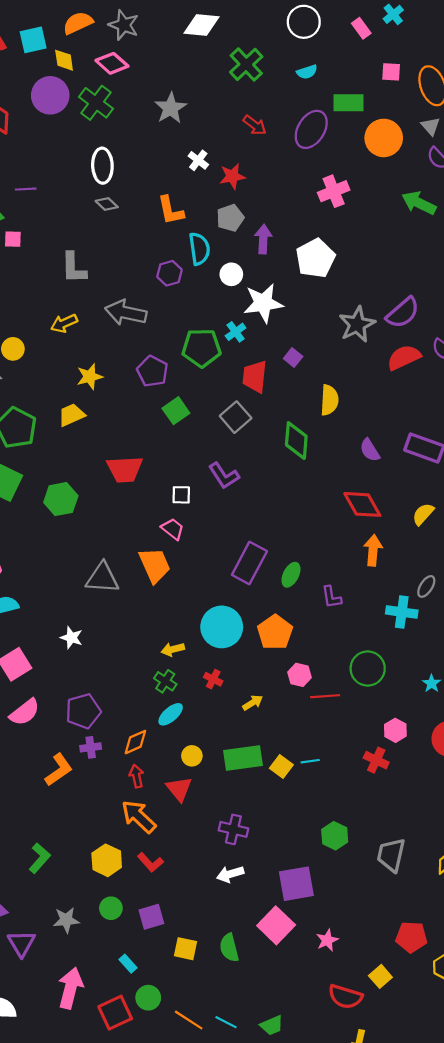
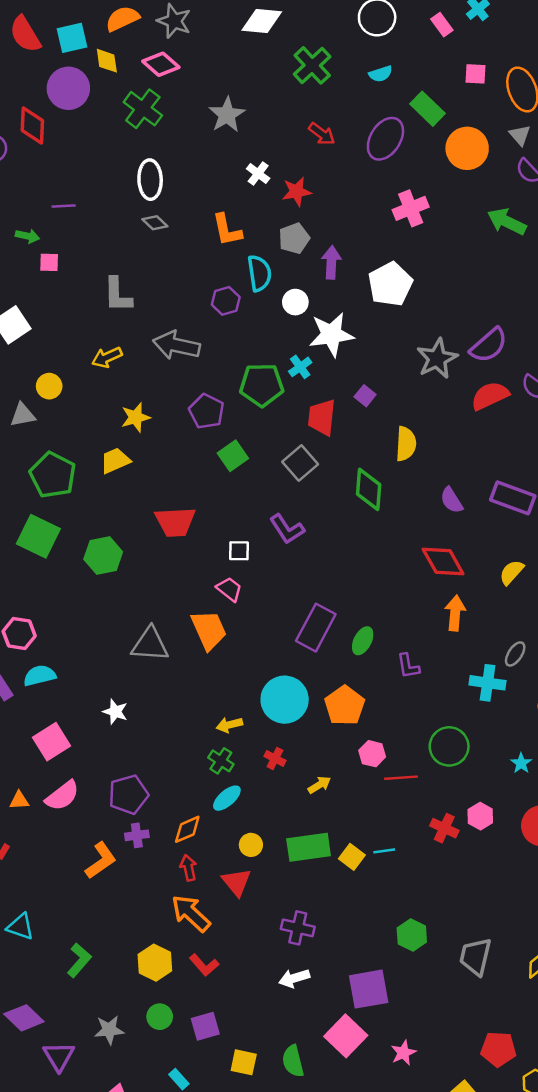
purple circle: (50, 95) -> (68, 88), moved
green rectangle: (349, 103) -> (427, 109), turned 44
red cross: (376, 760) -> (444, 828), moved

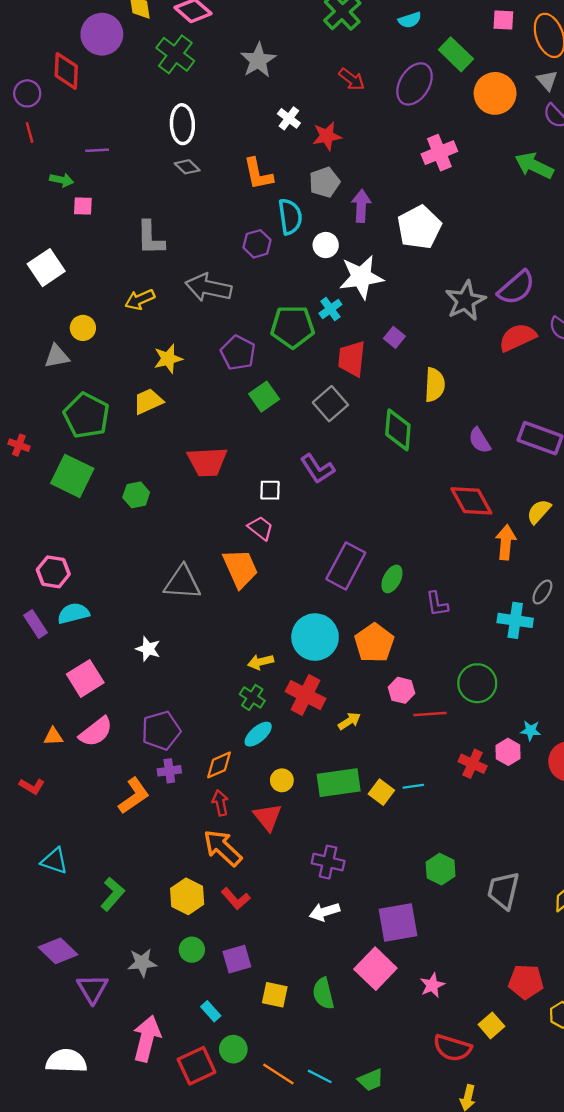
green hexagon: (103, 555) -> (136, 495), size x0.7
orange arrow: (455, 613) -> (506, 542), moved
red cross: (275, 758) -> (306, 695), size x1.8
cyan star: (521, 763) -> (531, 731), moved, turned -30

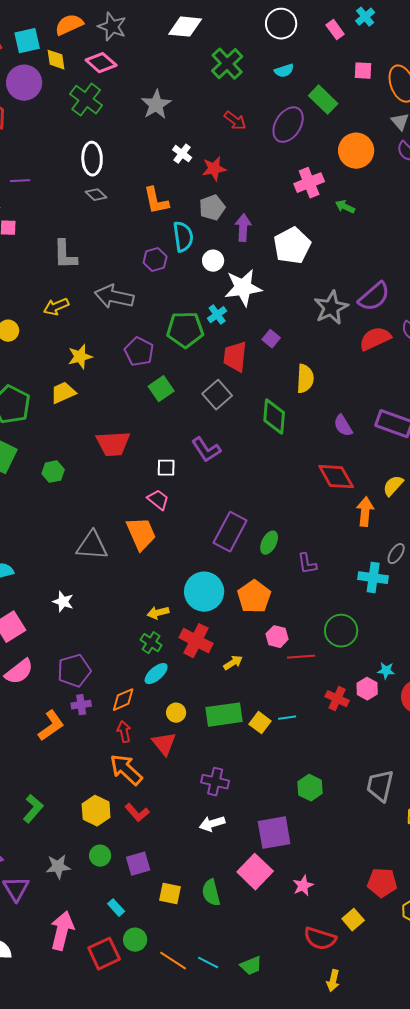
orange circle: (495, 93) -> (356, 151), moved
green arrow: (534, 166) -> (345, 207), moved, size x0.6
gray trapezoid: (503, 890) -> (380, 786), moved

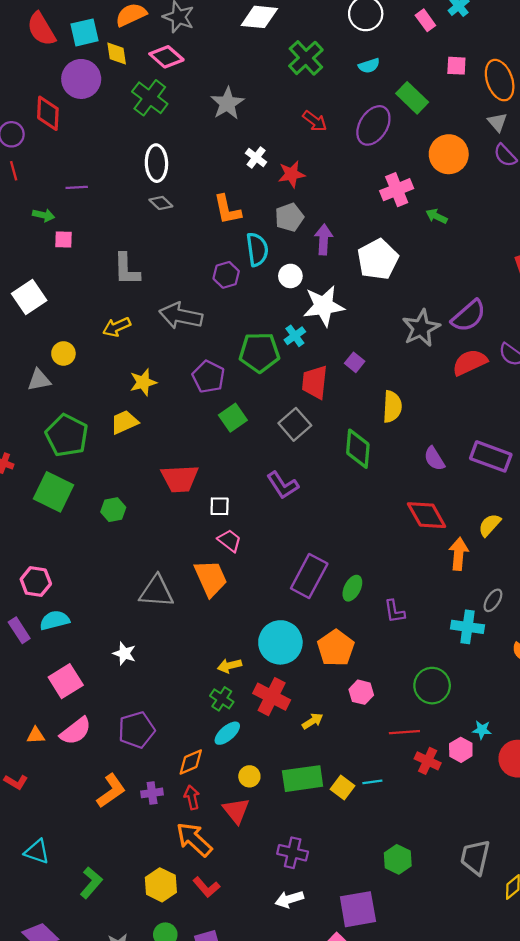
white square: (166, 468) -> (220, 506), moved
red line: (301, 657) -> (404, 732), moved
purple cross: (81, 705) -> (152, 793), moved

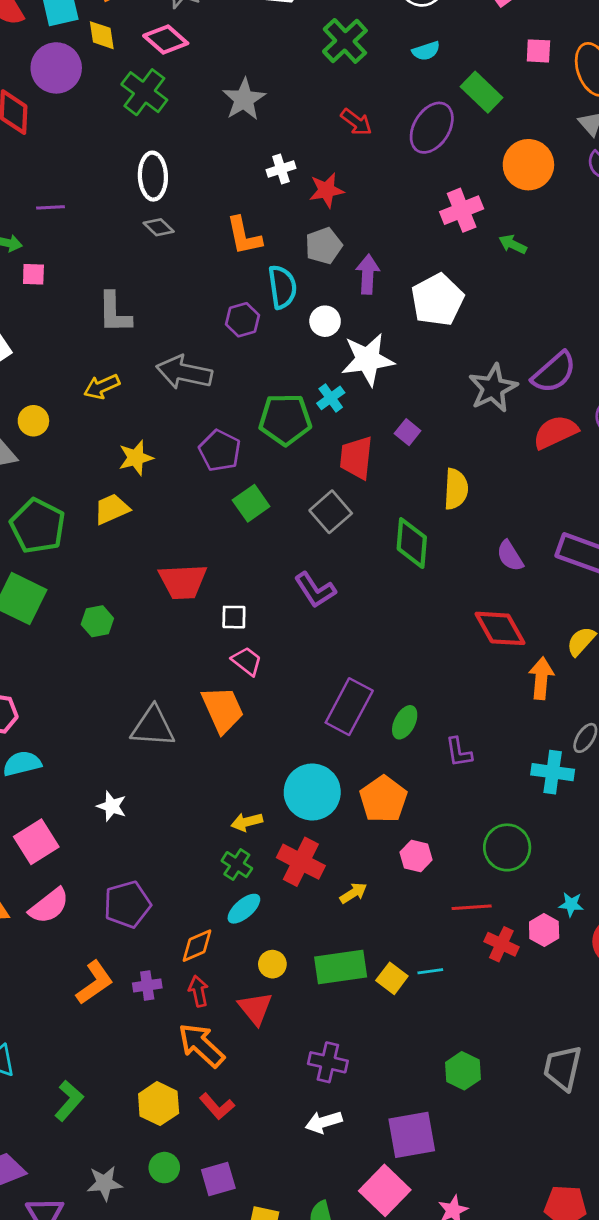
white cross: (256, 158) -> (281, 169), turned 35

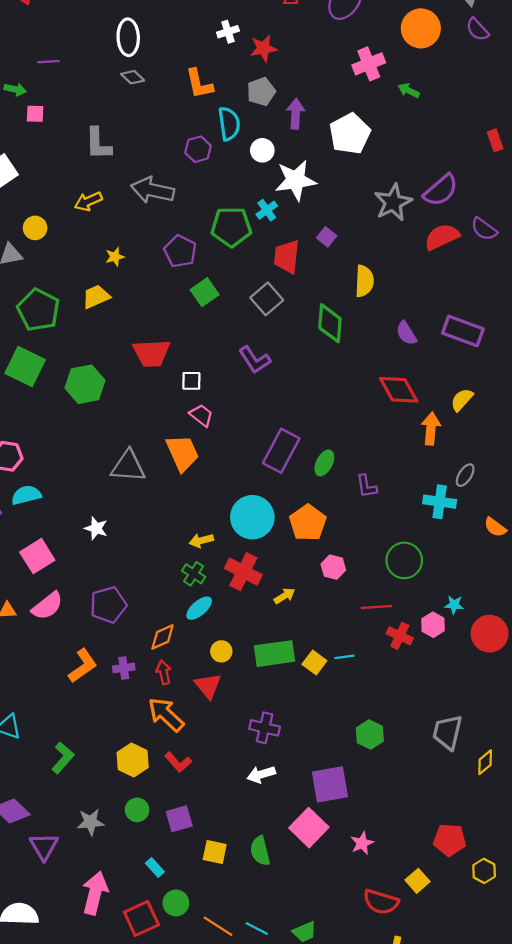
yellow star: (136, 458) -> (115, 257), size x0.7
green hexagon: (97, 621) -> (85, 384), size x1.6

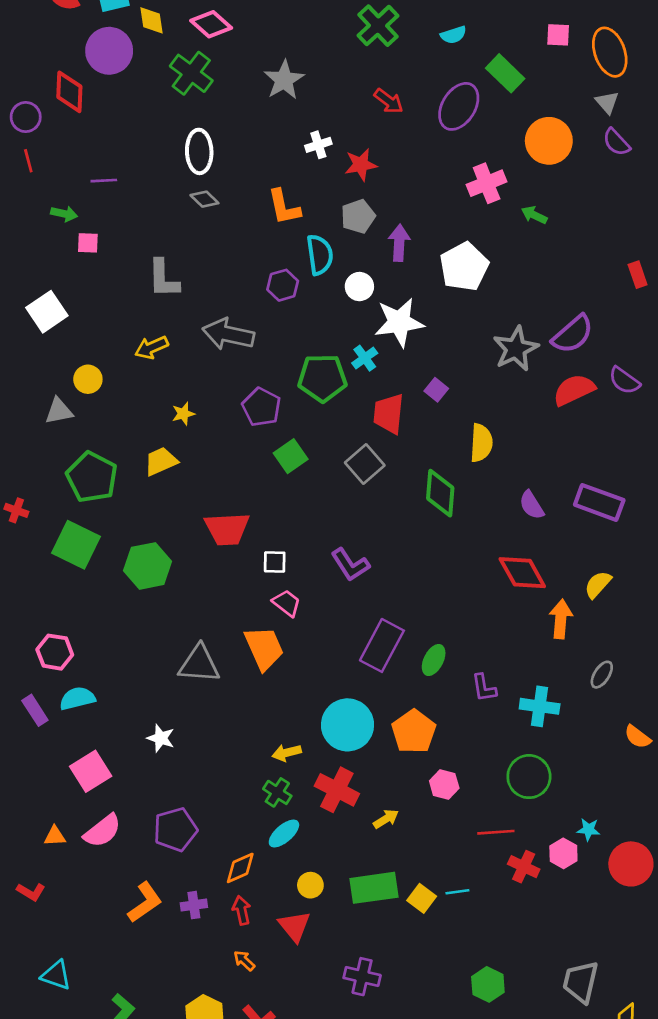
purple L-shape: (255, 360) -> (350, 565), moved
cyan cross: (440, 502) -> (540, 706), moved
orange arrow: (166, 715) -> (244, 961), size x0.5

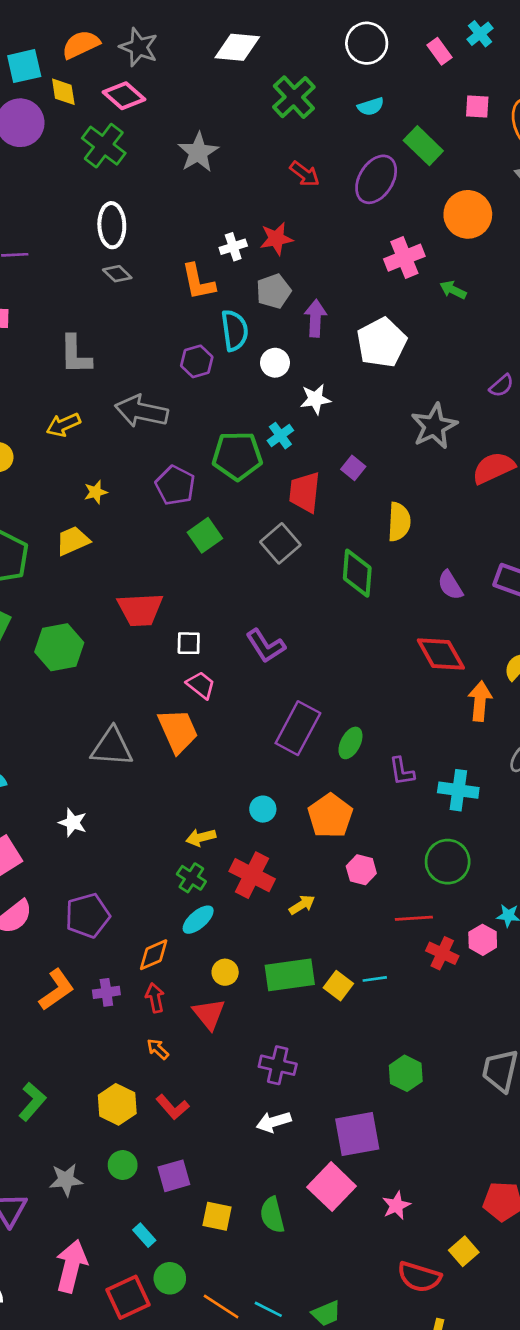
white cross: (318, 145) -> (233, 247), moved
white star: (399, 322) -> (315, 399), size x0.6
purple semicircle: (573, 334) -> (502, 386), moved, size x0.6
cyan circle: (348, 725) -> (263, 809), size x0.5

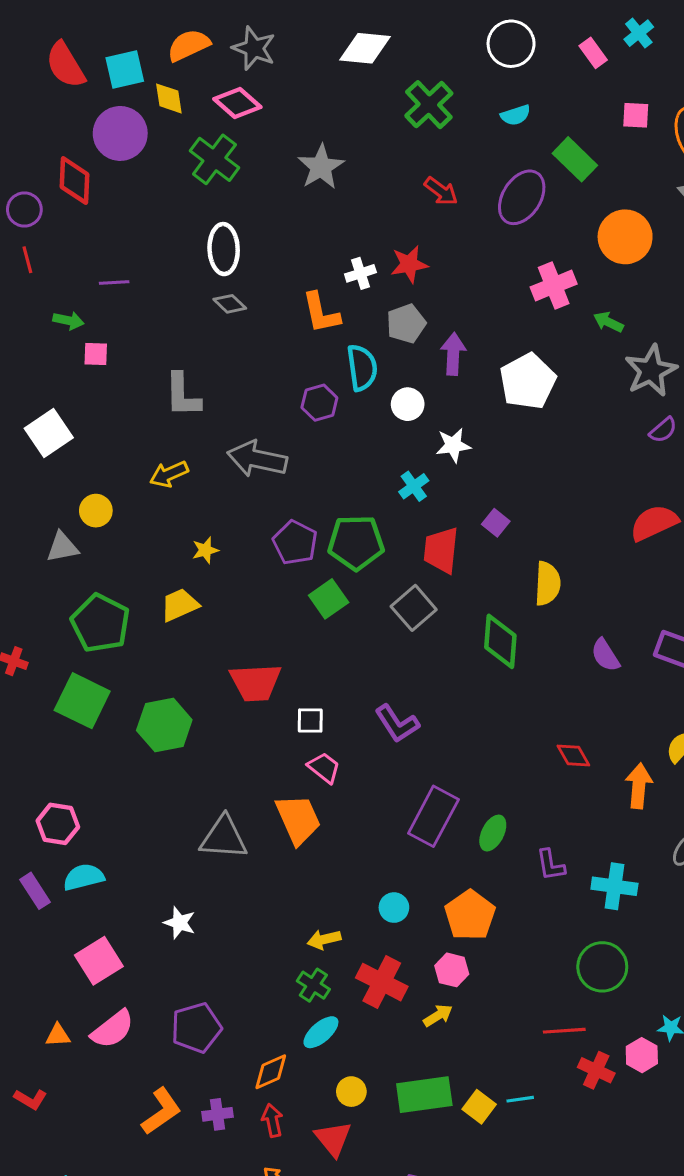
gray star: (434, 426) -> (651, 371), moved
green pentagon: (237, 456) -> (356, 543), moved
red diamond: (441, 654) -> (573, 755), moved, size x0.6
pink hexagon: (361, 870) -> (452, 970), moved

